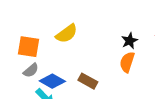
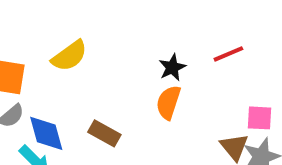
blue diamond: (52, 81) -> (46, 133), turned 45

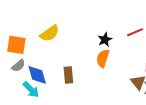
brown rectangle: (104, 133) -> (68, 75), turned 56

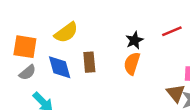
blue diamond: (37, 75) -> (60, 67), moved
brown rectangle: (68, 75) -> (89, 62), moved

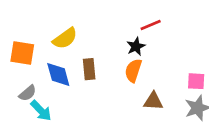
red line: (172, 31) -> (151, 25), moved
gray semicircle: (27, 72) -> (28, 93), moved
brown triangle: (176, 93) -> (153, 101), moved, turned -48

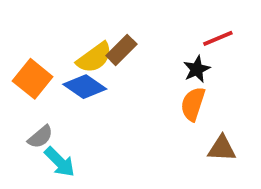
orange square: (22, 53) -> (33, 79), turned 30
brown rectangle: (89, 69) -> (121, 50), moved, turned 50
blue diamond: (58, 74) -> (85, 87), moved, turned -40

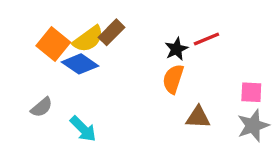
red line: (218, 38) -> (206, 39), moved
orange square: (33, 79) -> (53, 44), moved
cyan arrow: (60, 162) -> (83, 129), moved

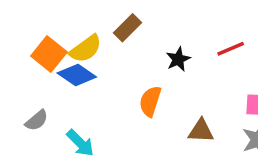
brown rectangle: (112, 32) -> (128, 28), moved
red line: (206, 39) -> (231, 49), moved
orange semicircle: (173, 79) -> (150, 101), moved

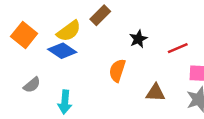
red line: (231, 49) -> (178, 48), moved
orange square: (49, 54) -> (24, 35), moved
cyan arrow: (80, 143) -> (65, 102), turned 50

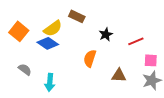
brown rectangle: (100, 15) -> (77, 16), turned 70
gray semicircle: (32, 85) -> (25, 69), turned -104

